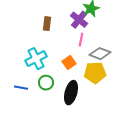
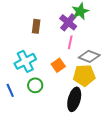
blue line: (21, 88) -> (10, 90), turned 56
black ellipse: (71, 93) -> (74, 99), moved

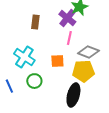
cyan cross: (25, 61) -> (24, 57), turned -30
orange square: (58, 65) -> (57, 61), turned 32

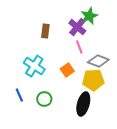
pink line: (69, 38) -> (79, 47), turned -32
orange square: (57, 61) -> (67, 70), turned -32
green circle: (34, 81) -> (44, 99), moved

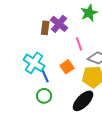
purple cross: (77, 27) -> (59, 24), moved
blue line: (19, 95) -> (45, 76), moved
black ellipse: (83, 104) -> (83, 101), turned 30

